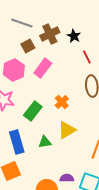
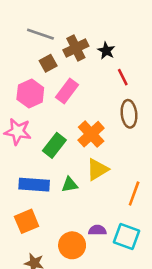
orange cross: (62, 102) -> (91, 134), size x1.5
blue rectangle: (17, 142) -> (34, 185), turned -70

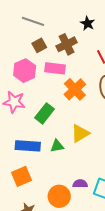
brown cross: (76, 48) -> (67, 44), moved
black star: (106, 51) -> (87, 23), moved
pink rectangle: (67, 91) -> (55, 68), turned 60
orange cross: (91, 134) -> (75, 89), moved

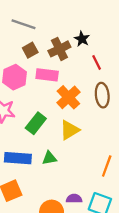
black star: (87, 23) -> (82, 39), moved
yellow triangle: (80, 133) -> (70, 130), moved

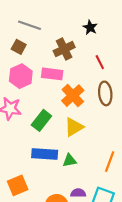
black star: (82, 39) -> (90, 27), moved
brown square: (30, 50) -> (19, 47), moved, turned -32
blue rectangle: (18, 158) -> (45, 154), moved
green triangle: (49, 158) -> (70, 161), moved

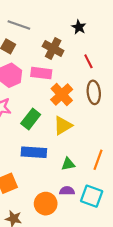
brown cross: (64, 49) -> (53, 49), turned -36
green triangle: (70, 161) -> (68, 164), moved

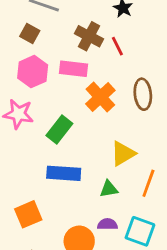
red line: (88, 61) -> (117, 46), moved
yellow triangle: (63, 126) -> (123, 154), moved

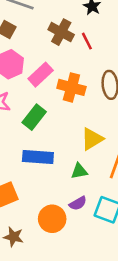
pink rectangle: (74, 69) -> (41, 75), moved, turned -50
orange cross: (100, 97) -> (71, 87), turned -32
purple semicircle: (107, 224) -> (78, 203), turned 150

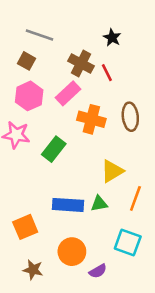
pink rectangle: (41, 75) -> (68, 93), moved
blue rectangle: (38, 157) -> (68, 205), moved
purple semicircle: (78, 203) -> (98, 271), moved

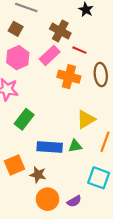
red line: (107, 73) -> (79, 50), moved, turned -40
green rectangle: (54, 149) -> (24, 119), moved
orange circle: (72, 252) -> (48, 199), moved
brown star: (33, 270) -> (38, 175), moved

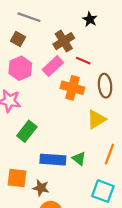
brown cross: (60, 31) -> (64, 41), turned 30
yellow triangle: (86, 119) -> (96, 119), moved
green triangle: (75, 146) -> (79, 158), turned 48
orange square: (15, 165) -> (17, 178), turned 30

